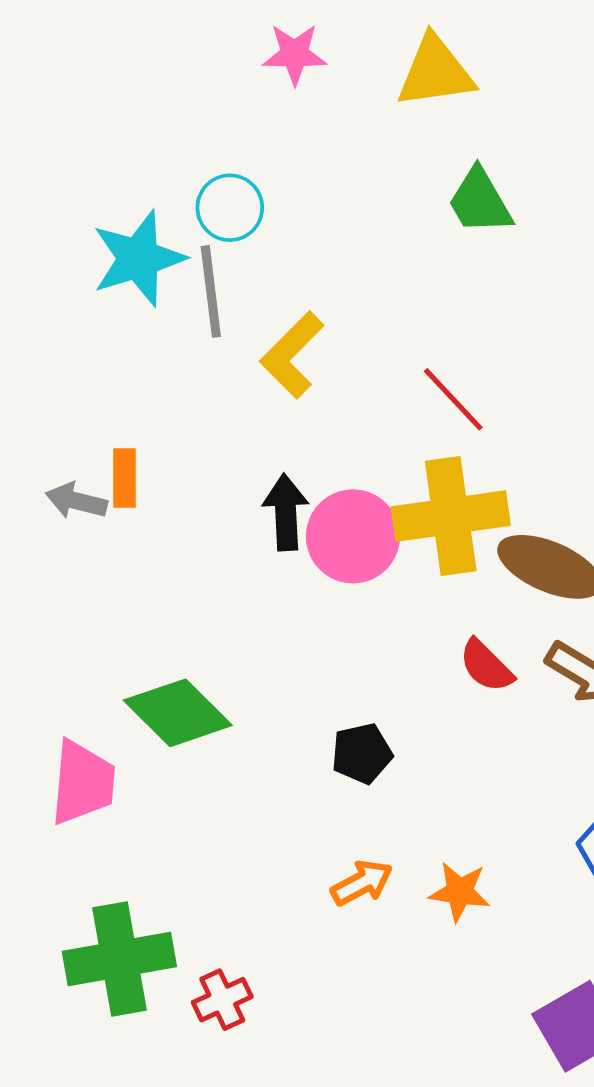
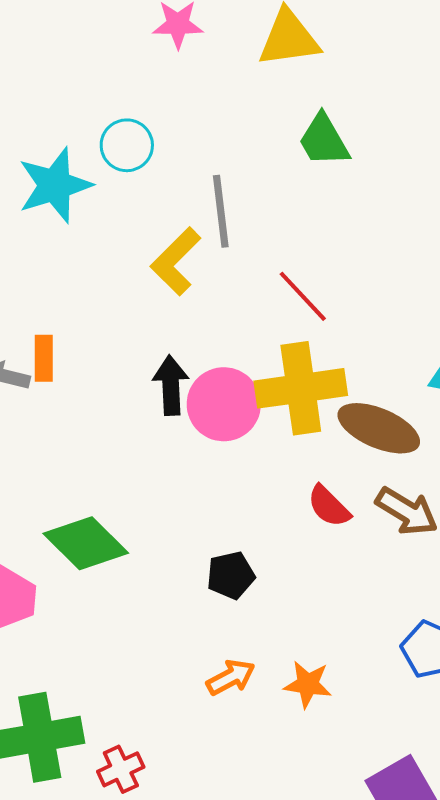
gray line: (211, 291) -> (221, 211), moved

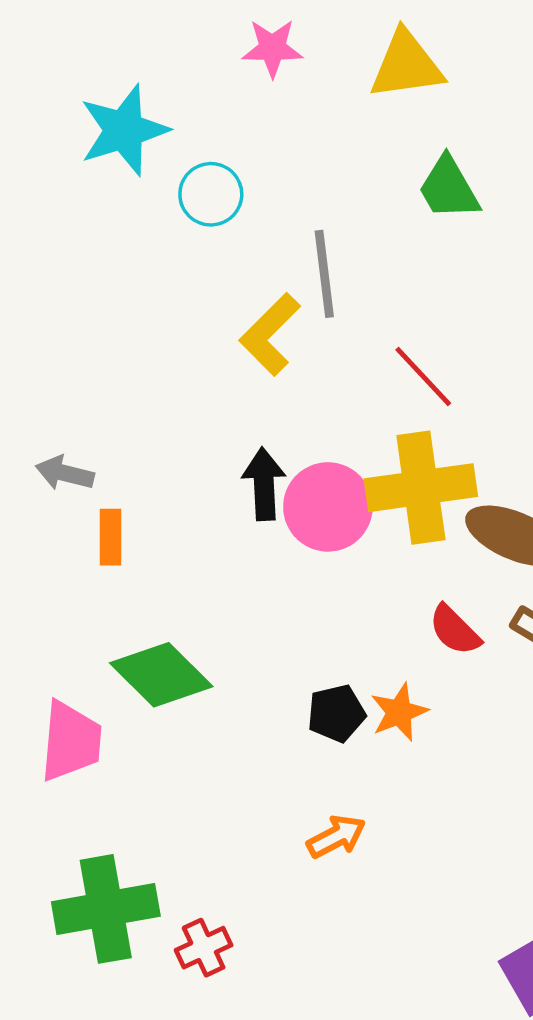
cyan star: (55, 185) -> (124, 130), moved
orange rectangle: (44, 358) -> (111, 537), moved
orange star: (308, 684) -> (399, 712), moved, turned -30

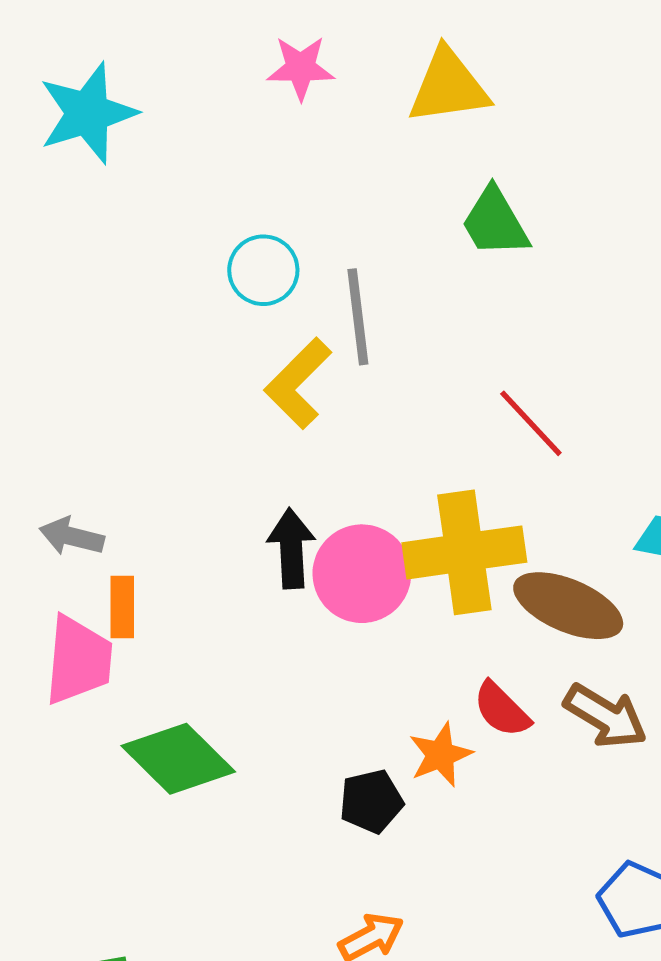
cyan star: (124, 130) -> (88, 113), moved
cyan circle: (211, 194) -> (263, 270), moved
red line: (423, 377) -> (531, 423), moved
orange star: (399, 712) -> (440, 755), moved
pink trapezoid: (71, 741) -> (78, 660), moved

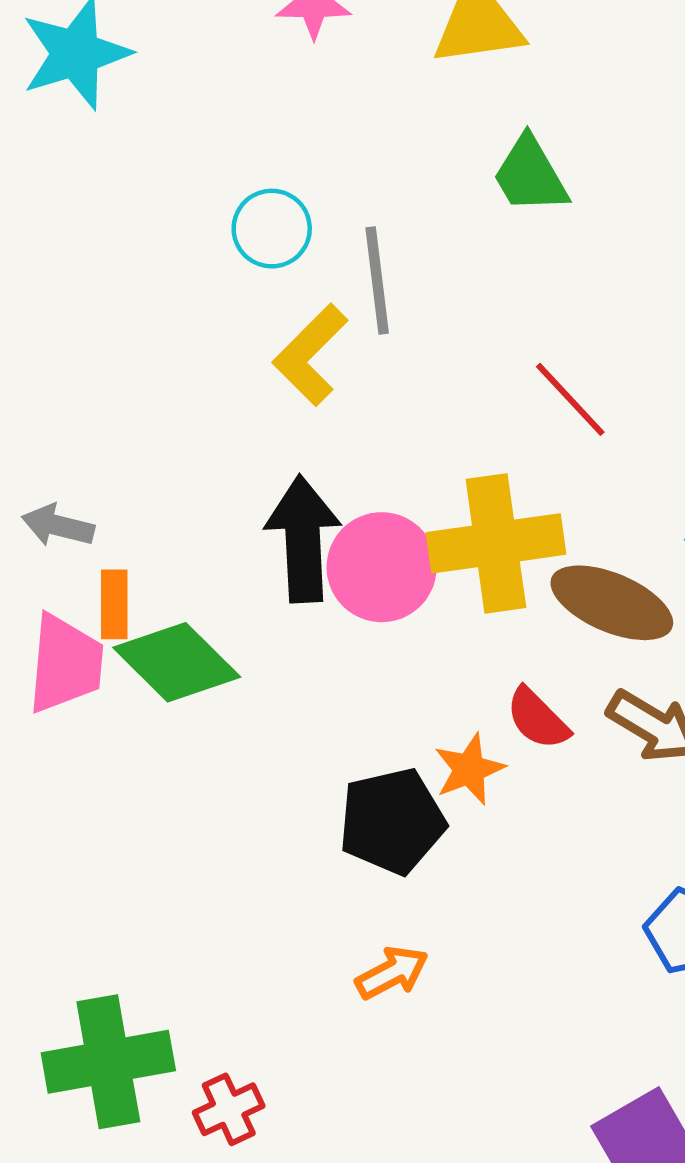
black arrow: (291, 548) -> (303, 539), size x1.4
green diamond: (178, 759) -> (177, 662), moved
black pentagon: (371, 801) -> (392, 821), size x1.5

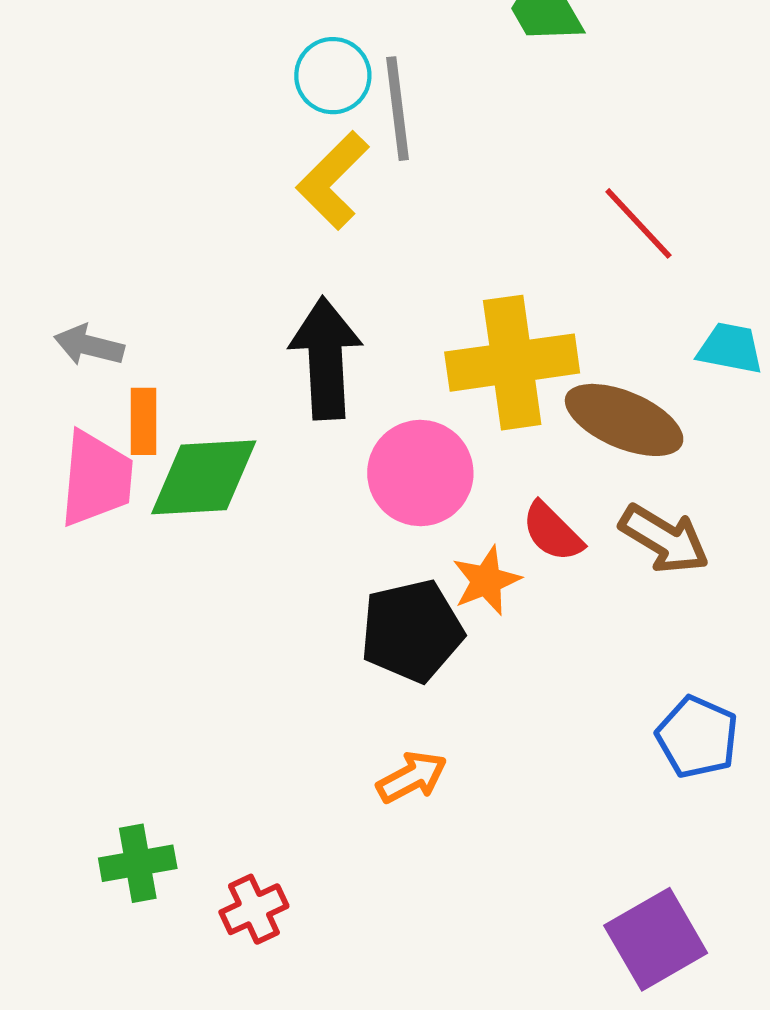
cyan circle: (272, 229) -> (333, 76), moved
red line: (570, 399) -> (638, 223), moved
pink circle: (382, 567) -> (420, 473), moved
green diamond: (177, 662) -> (204, 477), turned -48
green cross: (108, 1062) -> (138, 863), size x0.6

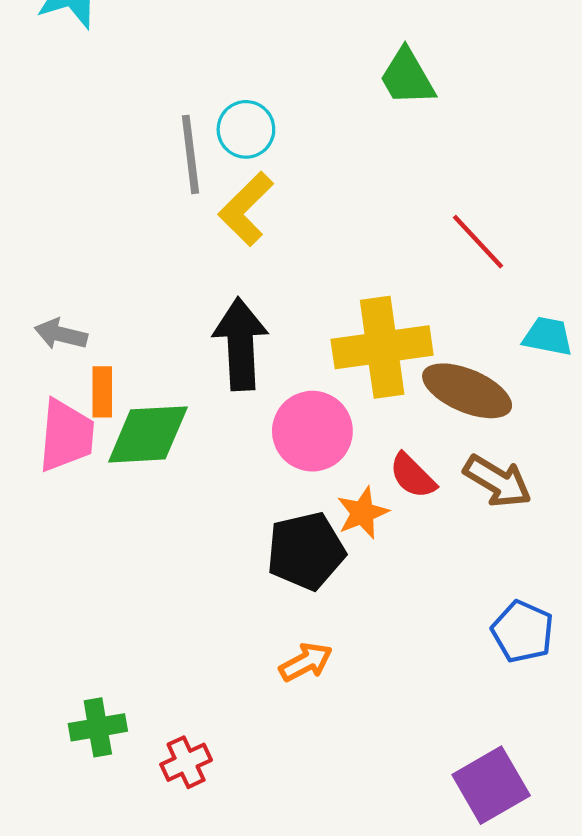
gray line: (397, 109) -> (190, 154), moved

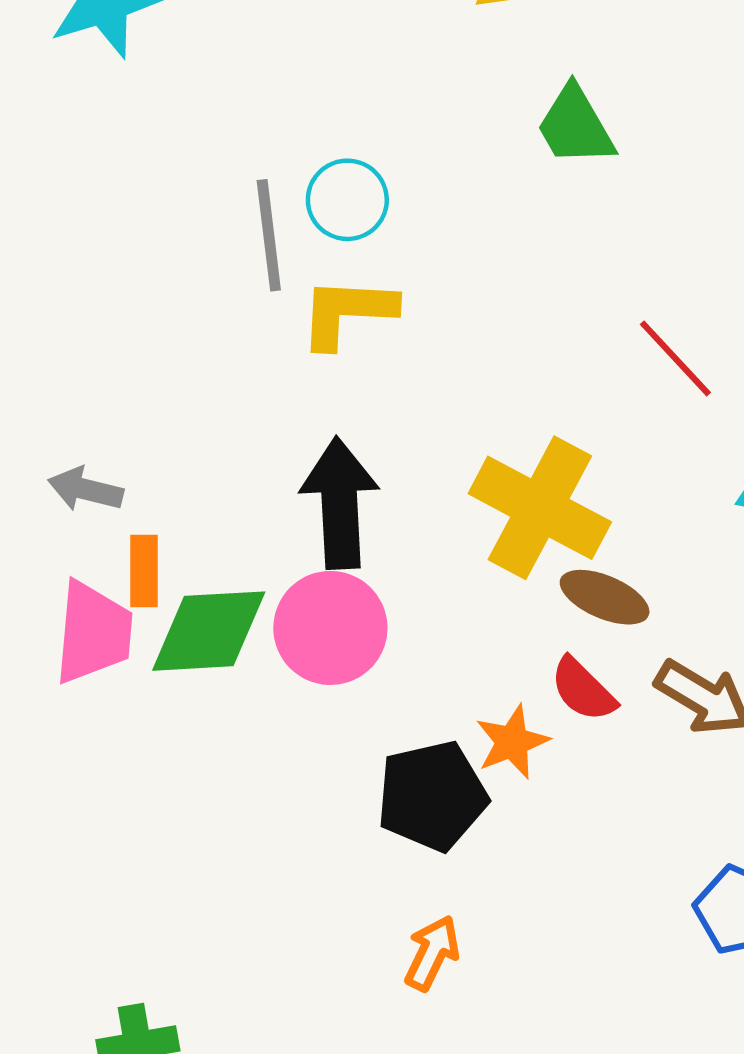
yellow L-shape: (246, 209) -> (347, 312), turned 48
yellow cross: (382, 347) -> (540, 508), turned 36
brown ellipse: (467, 391) -> (605, 597), moved, size x0.7
pink circle: (312, 431) -> (330, 628), moved
orange arrow: (306, 662) -> (432, 953), turned -36

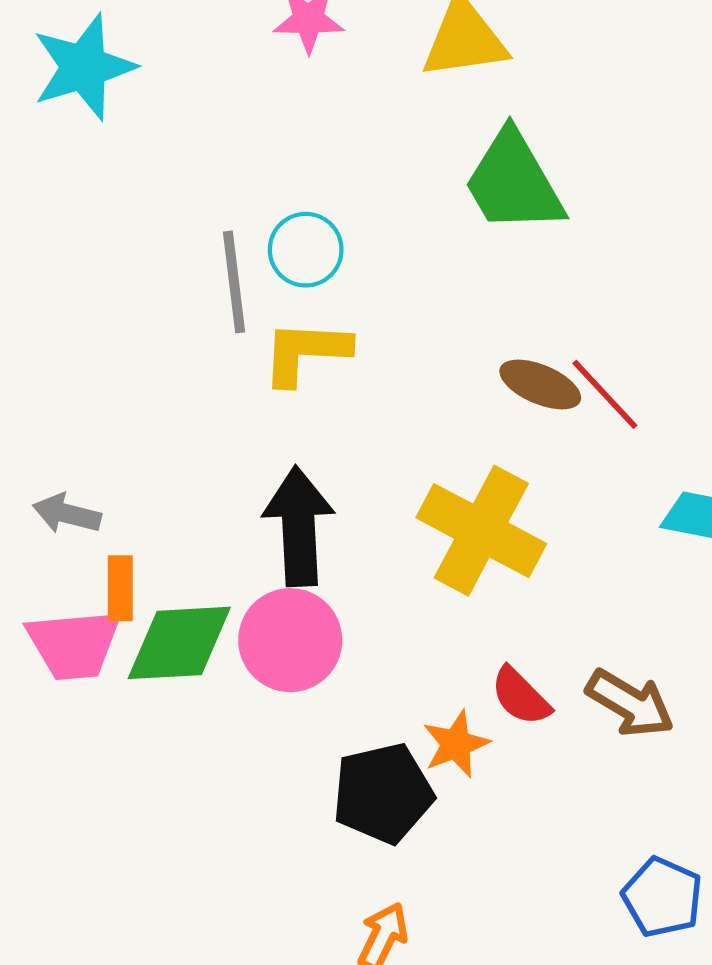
green trapezoid: (575, 126) -> (514, 182), size x1.4
brown ellipse: (605, 597) -> (540, 385), moved
pink trapezoid: (93, 633) -> (74, 644), turned 80

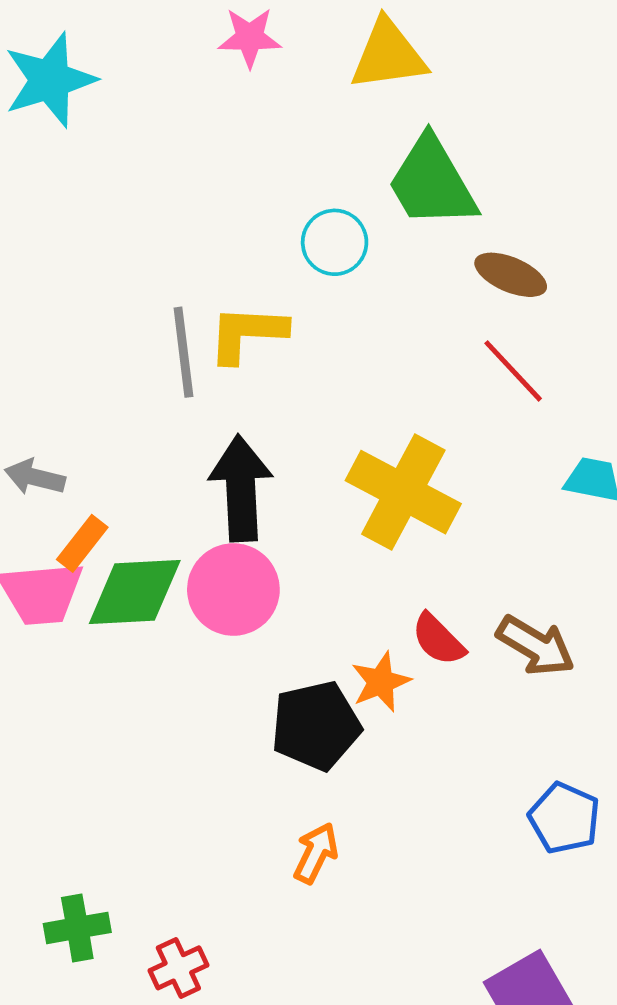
cyan circle: (306, 250) -> (335, 242), moved
gray line: (234, 282) -> (183, 352), moved
brown ellipse: (540, 385) -> (511, 275), moved
orange rectangle: (120, 588) -> (82, 543), turned 38

